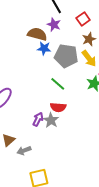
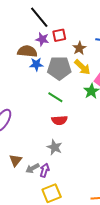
red square: (83, 19) -> (59, 35), moved, turned 32
purple arrow: (38, 119) -> (45, 170), moved
gray star: (51, 120) -> (54, 147), moved

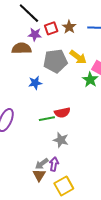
brown star: (79, 48) -> (69, 27), moved
blue star: (36, 64) -> (35, 83), moved
green line: (55, 97) -> (47, 119), moved, turned -35
brown triangle: (16, 160) -> (39, 175), moved

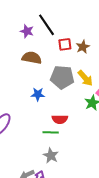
purple star: (35, 35) -> (27, 31), moved
red semicircle: (62, 113) -> (60, 119), moved
green line: (47, 119) -> (51, 132), moved

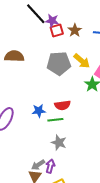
purple star: (27, 31) -> (52, 21), moved
brown semicircle: (32, 58) -> (14, 56), moved
blue star: (38, 94) -> (39, 111), moved

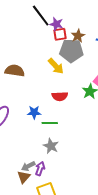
brown semicircle: (14, 56) -> (15, 71), moved
yellow arrow: (82, 61) -> (56, 66), moved
gray pentagon: (59, 63) -> (71, 51), moved
red semicircle: (62, 105) -> (60, 96), moved

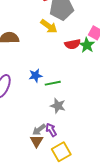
red semicircle: (60, 96) -> (73, 44), moved
purple arrow: (40, 169) -> (51, 130), turned -40

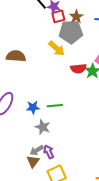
blue star: (36, 76) -> (33, 107), moved
gray star: (58, 106) -> (43, 127), moved

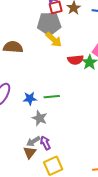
gray pentagon: (71, 32) -> (49, 24), moved

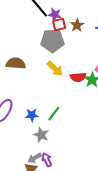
yellow arrow: (54, 40) -> (55, 69), moved
green line: (52, 97) -> (54, 114), turned -49

